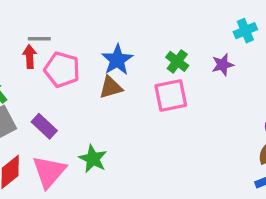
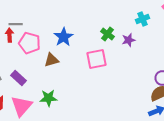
green cross: (177, 61) -> (108, 34), moved
brown triangle: (111, 87) -> (52, 60), moved
green star: (93, 159) -> (48, 98), turned -30

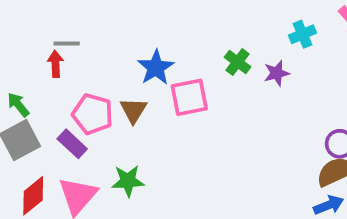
pink pentagon: (30, 43) -> (93, 114), moved
pink square: (96, 59) -> (189, 97), moved
brown triangle: (52, 60) -> (133, 110), turned -42

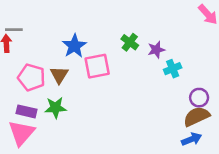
cyan cross: (303, 34) -> (173, 69), moved
purple rectangle: (72, 144) -> (26, 111), moved, turned -30
green star: (128, 181) -> (55, 108), moved

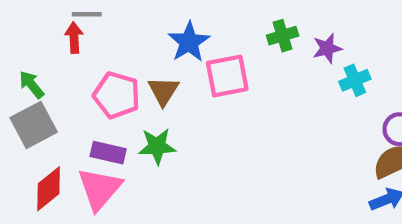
green cross: (130, 42) -> (283, 36), turned 36

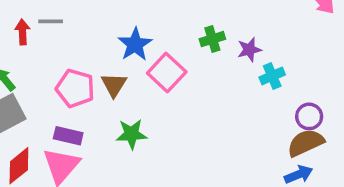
red arrow: (74, 38) -> (22, 32), moved
pink square: (227, 76) -> (167, 72), turned -36
green star: (157, 146) -> (131, 134), moved

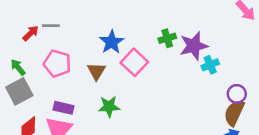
red arrow: (22, 32) -> (31, 33), turned 48
purple star: (249, 50) -> (194, 46), size x1.6
pink pentagon: (75, 88) -> (57, 64), moved
brown semicircle: (306, 143) -> (234, 113), turned -40

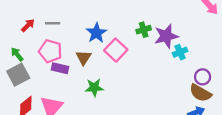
gray line: (51, 26) -> (53, 23), moved
purple rectangle: (64, 108) -> (60, 68), moved
brown semicircle: (234, 113) -> (200, 93), turned -85

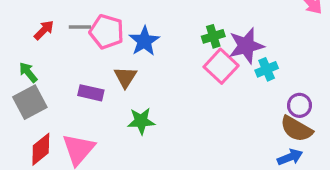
pink square: (116, 50) -> (221, 66), moved
pink pentagon: (50, 51) -> (107, 32), moved

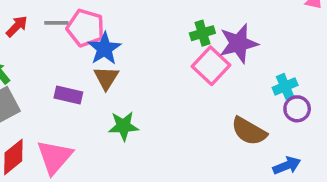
blue star: (144, 41) -> (104, 49), moved
cyan cross: (267, 69) -> (285, 86), moved
brown semicircle: (296, 129) -> (249, 131), moved

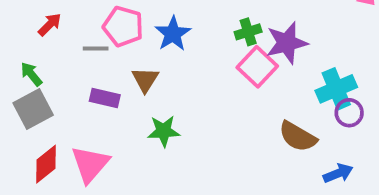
gray line: (56, 23) -> (96, 48), moved
blue star: (104, 49) -> (173, 34), moved
cyan cross: (285, 86) -> (336, 89), size x1.5

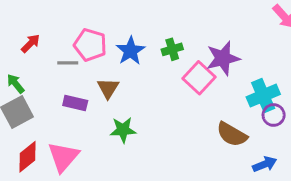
green cross: (248, 32) -> (172, 49), moved

